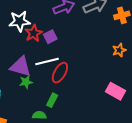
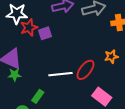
white line: (47, 61) -> (60, 74), moved
red ellipse: (60, 73) -> (85, 70), moved

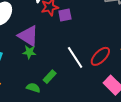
white line: (60, 74) -> (75, 57), turned 55

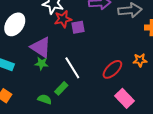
white line: (75, 57) -> (72, 68), moved

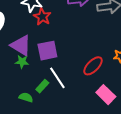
red star: (63, 19) -> (42, 17), turned -30
purple square: (78, 27) -> (47, 51), moved, size x1.5
white line: (72, 68) -> (57, 78), moved

